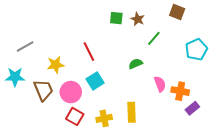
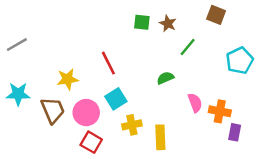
gray line: (25, 46) -> (17, 45), moved
purple rectangle: (192, 108) -> (235, 132), turned -40
yellow cross: (104, 118) -> (132, 125), moved

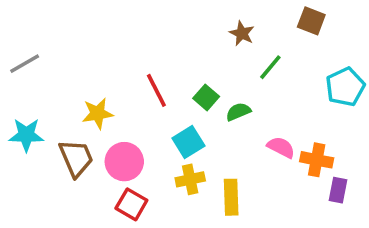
green square: (142, 22) -> (206, 97), moved, turned 35
cyan square: (116, 99) -> (188, 142), moved
pink semicircle: (195, 103) -> (281, 147), turned -42

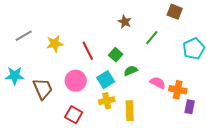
brown star: (242, 33) -> (125, 22), moved
gray line: (25, 64) -> (24, 36), moved
green semicircle: (238, 112) -> (131, 71), moved
yellow star: (98, 114) -> (55, 44), moved
pink circle: (124, 162) -> (76, 81), moved

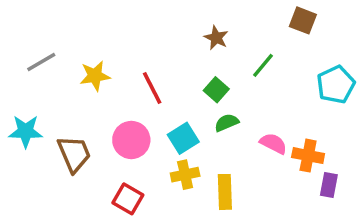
green square: (116, 55) -> (216, 90), moved

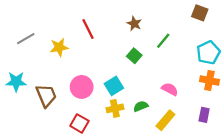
brown square: (303, 20) -> (200, 13), moved
red line: (152, 88) -> (88, 29), moved
green semicircle: (227, 123) -> (141, 106), moved
orange cross: (308, 156) -> (209, 81), moved
yellow rectangle: (225, 192) -> (165, 120), moved, turned 42

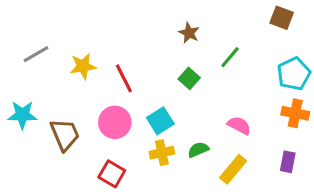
red line: (88, 29) -> (124, 78), moved

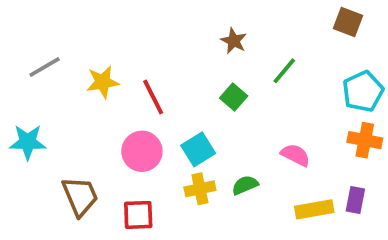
brown trapezoid: (65, 134) -> (80, 196), moved
yellow rectangle: (233, 169) -> (314, 209), moved, turned 40
red square: (112, 174) -> (138, 215), turned -32

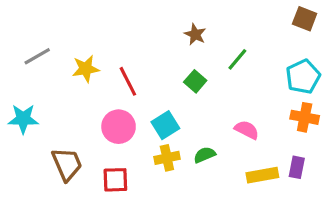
brown square: (348, 22) -> (305, 19), moved

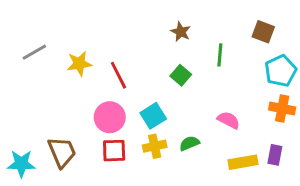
brown square: (305, 19) -> (263, 32), moved
green line: (237, 59) -> (220, 55), turned -35
cyan star: (23, 119) -> (21, 164), moved
red square: (115, 180) -> (114, 151), moved

